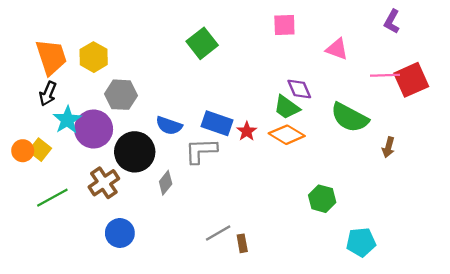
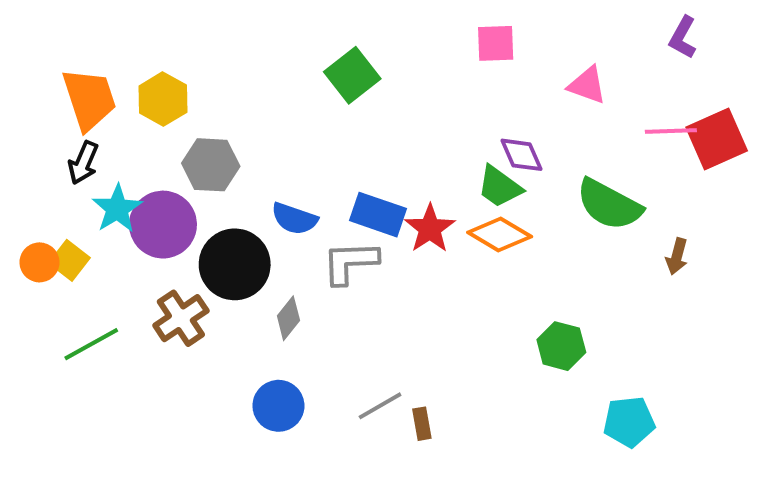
red star: (247, 131) -> (430, 229), size x1.4
blue circle: (120, 233) -> (278, 406), moved

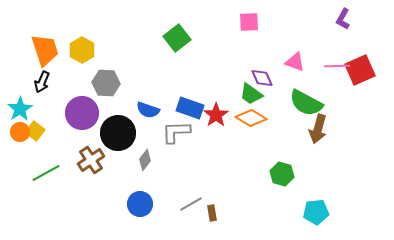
pink triangle: (587, 85) -> (295, 62), moved
cyan star: (117, 209) -> (20, 109), moved
brown arrow: (677, 256) -> (318, 129), moved, size x1.6

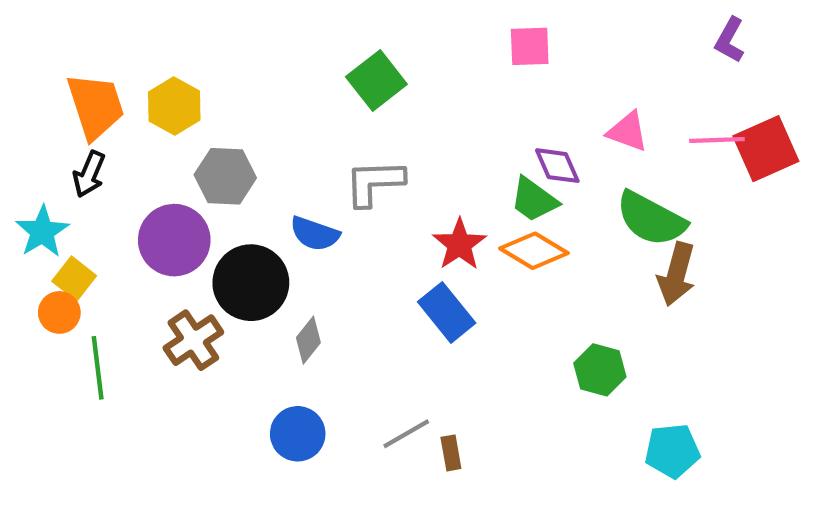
blue rectangle: (190, 108) -> (447, 312), moved, turned 32
orange circle: (20, 132) -> (59, 312), moved
gray L-shape: (176, 132) -> (374, 183), moved
green line: (46, 173) -> (98, 368), turned -68

